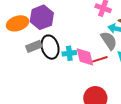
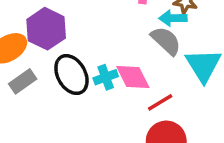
gray rectangle: (34, 46) -> (23, 81), moved
red line: (100, 59) -> (160, 102), moved

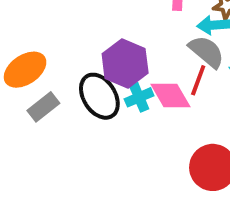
purple hexagon: (46, 29) -> (125, 63), moved
red line: (160, 102) -> (198, 80), moved, turned -36

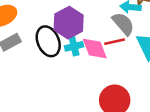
red line: (198, 80) -> (115, 42), turned 48

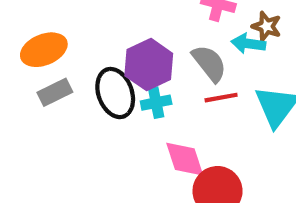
gray semicircle: (123, 24) -> (209, 63), moved
pink diamond: (95, 49) -> (185, 159), moved

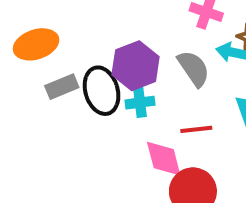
gray rectangle: (55, 92) -> (62, 87), moved
red line: (221, 98) -> (196, 129), moved

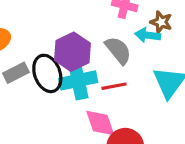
cyan cross: (140, 103) -> (78, 80), size x1.6
red line: (196, 129) -> (114, 86), moved

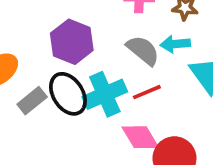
cyan arrow: (148, 35) -> (175, 44), moved
purple hexagon: (72, 52) -> (72, 42), moved

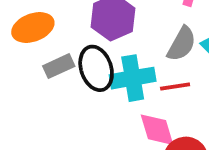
gray semicircle: (143, 50) -> (182, 44), turned 66

